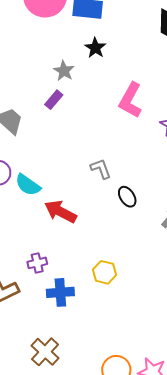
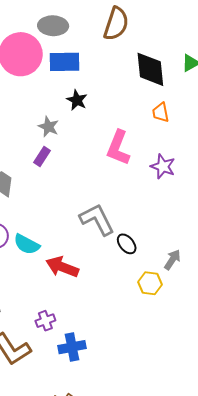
gray L-shape: (101, 169) -> (97, 219), size x1.6
yellow hexagon: (105, 272) -> (150, 283), moved

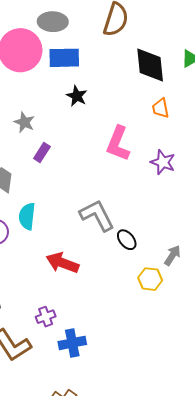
gray star: (48, 127) -> (24, 122), moved
cyan semicircle: (27, 244) -> (27, 216), moved, turned 68

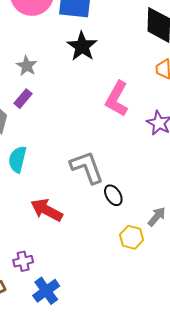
black star: (77, 96) -> (82, 46), size x1.4
purple rectangle: (42, 153) -> (23, 99), moved
blue cross: (72, 343) -> (46, 291), turned -32

